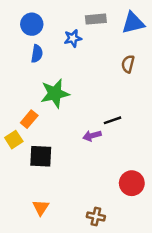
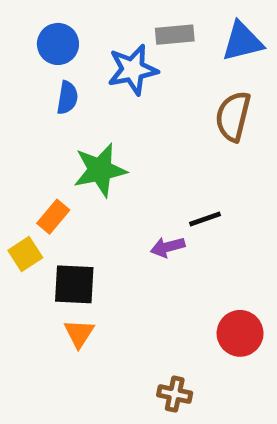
blue star: (73, 38) -> (133, 70), size x1.5
brown semicircle: (128, 64) -> (233, 116), size x1.5
orange triangle: (41, 208) -> (79, 333), moved

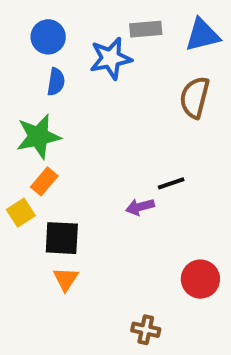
green star: (100, 170) -> (38, 136), moved

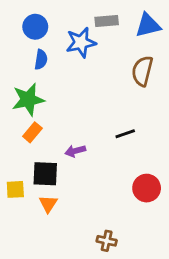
purple arrow: (140, 207) -> (75, 151), moved
yellow square: (21, 213) -> (15, 189), moved, turned 30
red circle: (200, 279) -> (147, 188), moved

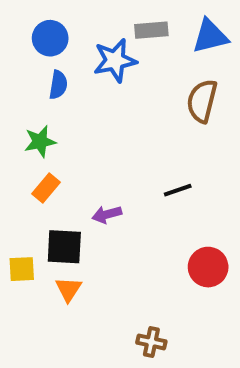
green star: (28, 100) -> (40, 141), size x0.7

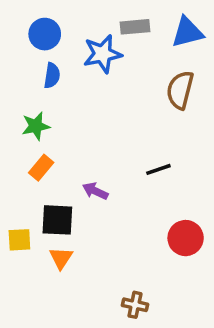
purple arrow: (107, 214) -> (95, 191), turned 40

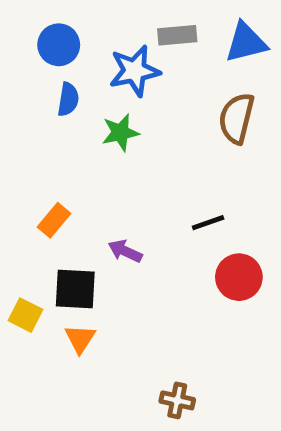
green star: (36, 126) -> (120, 133), moved
red circle: (186, 238) -> (239, 277), moved
yellow square: (19, 240) -> (26, 315), turned 30

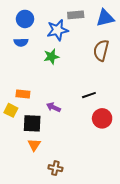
blue semicircle: (68, 99) -> (21, 42), moved, turned 80
orange rectangle: (54, 220) -> (23, 94), turned 56
yellow square: (26, 315) -> (11, 110), moved
brown cross: (177, 400) -> (55, 168), moved

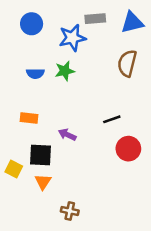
blue semicircle: (21, 42) -> (35, 73), moved
yellow square: (11, 110) -> (14, 169), moved

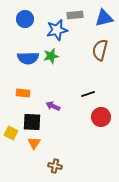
blue semicircle: (35, 73) -> (28, 58), size x1.5

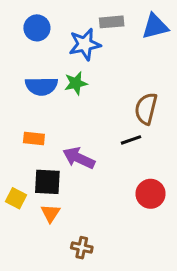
brown semicircle: (100, 50) -> (146, 109), moved
purple arrow: (53, 106) -> (79, 158), size x1.5
red circle: (101, 117) -> (151, 194), moved

